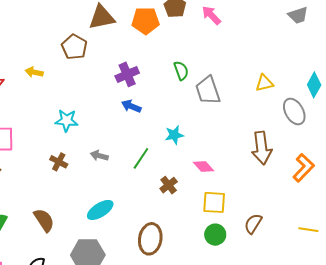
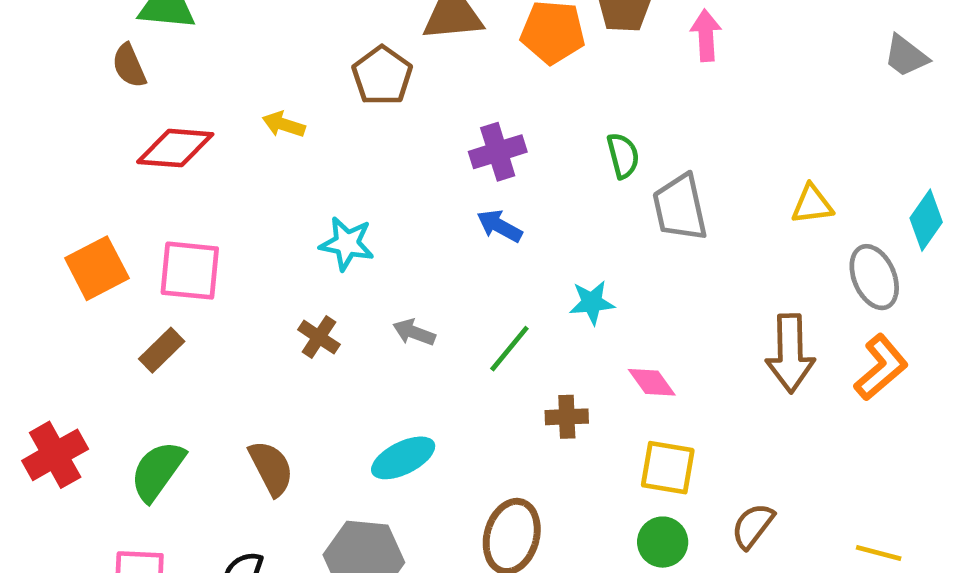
pink arrow: (211, 15) -> (706, 35), turned 35
gray trapezoid: (298, 15) -> (906, 56), turned 50
orange L-shape: (303, 168) -> (881, 367), moved
brown cross: (169, 185) -> (567, 417), turned 30

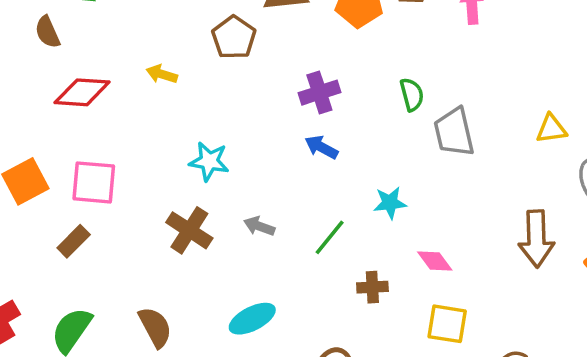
brown cross: (319, 337) -> (189, 230), size x1.5

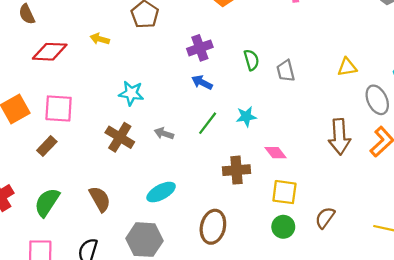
green semicircle: (412, 94) -> (251, 60), moved
gray trapezoid: (454, 132) -> (286, 71), size x0.7
green line: (330, 237) -> (208, 123), moved
brown cross: (372, 287) -> (237, 170), size x1.4

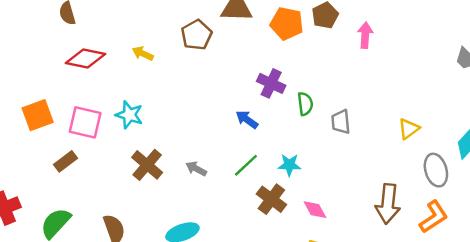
purple cross: (200, 48) -> (271, 83), moved, turned 35
yellow triangle: (347, 67) -> (409, 129), turned -36
cyan star: (131, 93) -> (129, 115), moved
brown cross: (237, 170) -> (271, 199), moved, turned 32

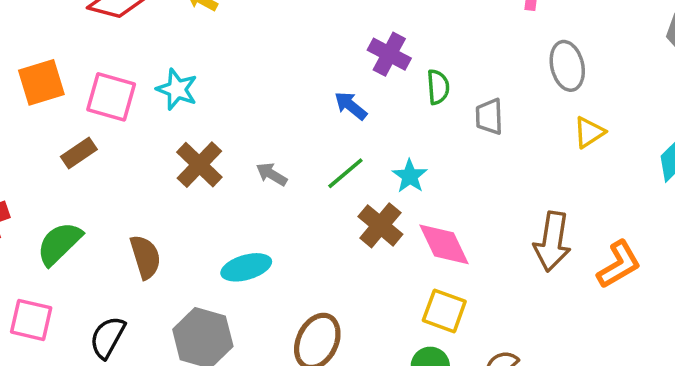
cyan star: (289, 165) -> (410, 176), turned 30
gray ellipse: (436, 170) -> (567, 66), moved
pink diamond: (315, 210) -> (444, 244), size x1.5

